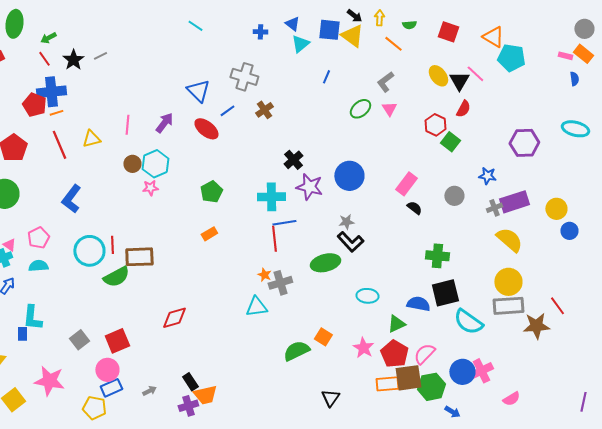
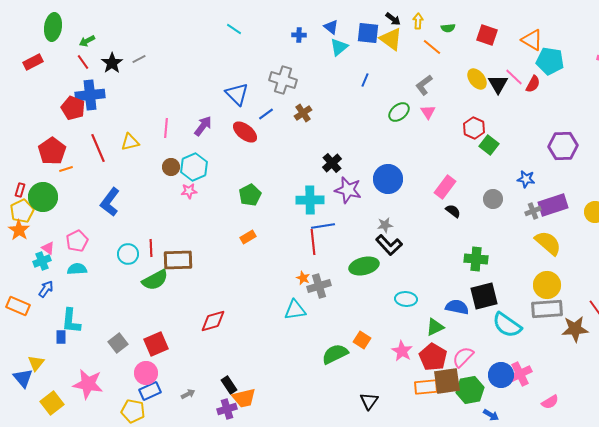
red semicircle: (463, 109) -> (533, 84), moved
orange line: (56, 113) -> (66, 169), moved
cyan circle: (89, 251) -> (128, 254), size x0.7

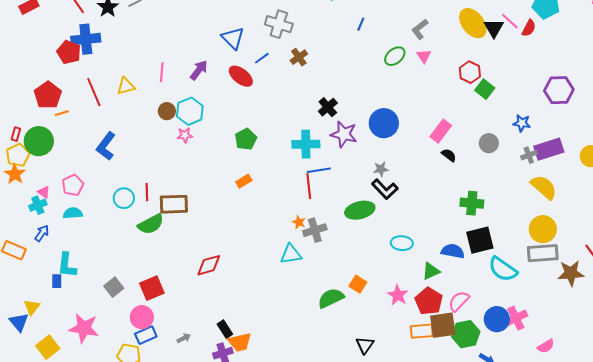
yellow ellipse: (477, 79) -> (473, 23), size x1.4

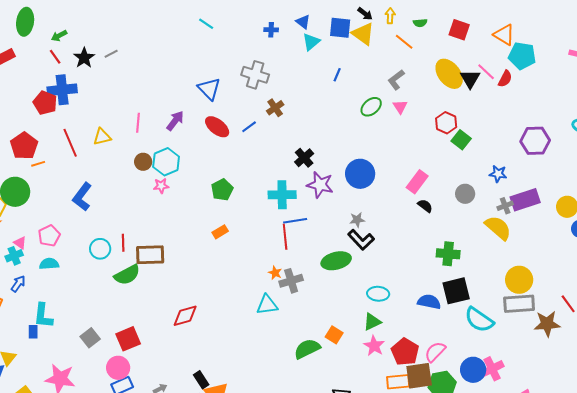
blue line: (262, 58) -> (249, 127), moved
yellow semicircle: (544, 187) -> (498, 228), moved
green triangle: (431, 271) -> (372, 322), moved

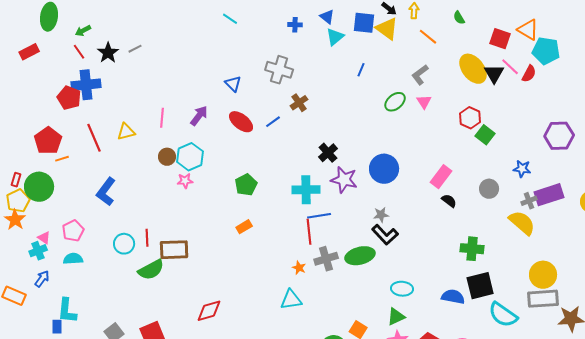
green semicircle: (420, 23) -> (459, 18), moved, turned 64
red square: (459, 30) -> (500, 39), moved
blue triangle: (209, 89) -> (233, 84), size x0.7
gray cross: (291, 281) -> (326, 259), moved

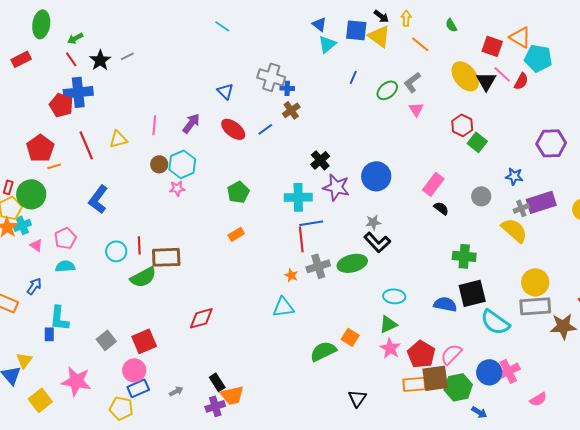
blue cross: (295, 25) -> (287, 88), moved
green ellipse: (395, 102) -> (387, 90), moved
cyan cross: (38, 251) -> (22, 225), moved

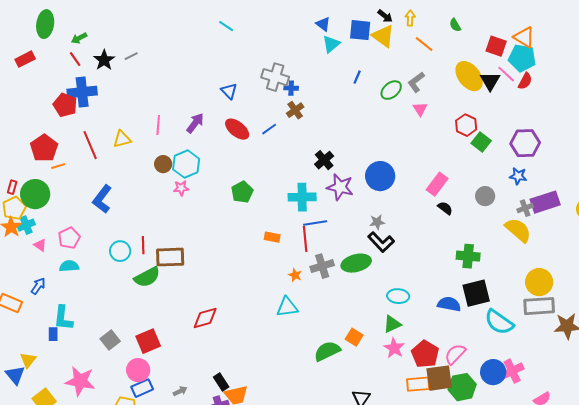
cyan pentagon: (538, 58) -> (522, 58), moved
purple hexagon: (551, 143) -> (525, 143), moved
orange rectangle: (236, 234) -> (272, 237), moved, turned 42

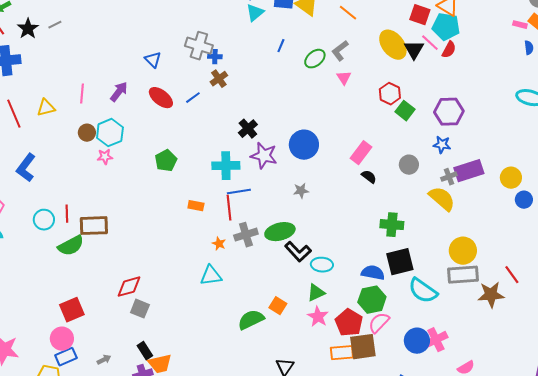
black L-shape: (381, 242) -> (298, 252), moved
gray square: (110, 340) -> (140, 309), moved, turned -30
green hexagon: (462, 387) -> (372, 300), moved

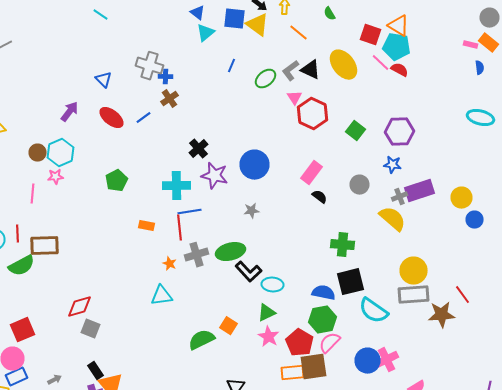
black triangle: (414, 50) -> (310, 70), moved, turned -35
red semicircle: (449, 50) -> (400, 70), turned -90
pink line: (82, 94) -> (32, 194), moved
red hexagon: (390, 94) -> (312, 114), moved, size x1.4

